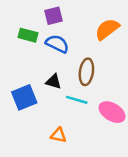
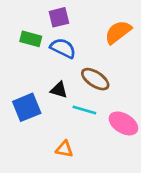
brown ellipse: (86, 72) -> (95, 79), turned -65

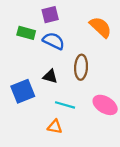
orange semicircle: (118, 32) -> (100, 27), turned 80
brown ellipse: (95, 79) -> (81, 67), turned 60
cyan line: (84, 110) -> (65, 105), moved

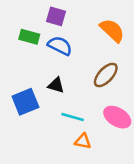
purple square: (50, 15) -> (56, 16), turned 30
brown ellipse: (81, 67) -> (106, 75), moved, turned 40
orange triangle: (55, 127) -> (83, 141), moved

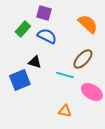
green rectangle: (29, 37) -> (23, 29), turned -63
black triangle: (56, 85) -> (35, 62), moved
cyan line: (73, 117) -> (65, 75), moved

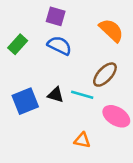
green rectangle: (23, 29) -> (18, 44), moved
black triangle: (35, 62) -> (56, 95), moved

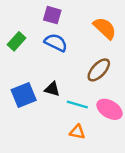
cyan line: (82, 95) -> (77, 105), moved

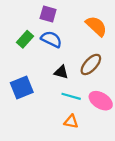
green rectangle: (16, 41) -> (25, 39), moved
black triangle: (52, 89) -> (61, 72), moved

